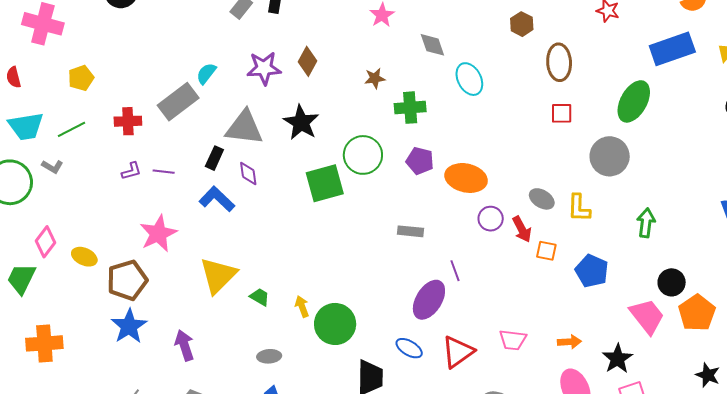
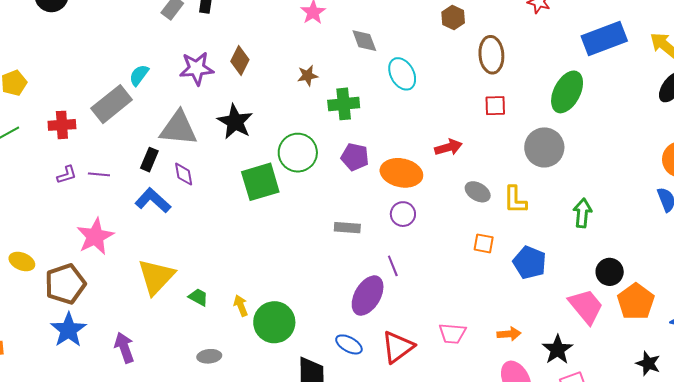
purple circle: (491, 219) -> (403, 214), moved
red arrow: (522, 229) -> (448, 147), moved, turned -76

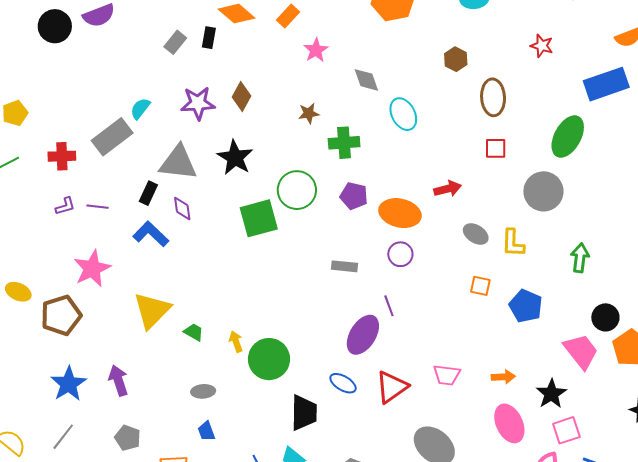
blue star: (68, 330) -> (68, 384), moved

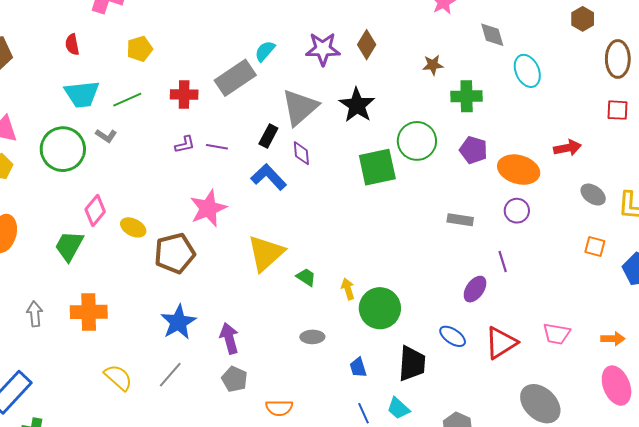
gray triangle: (178, 163) -> (300, 107), turned -51
purple ellipse: (363, 335) -> (475, 289), size x0.7
purple arrow: (118, 380) -> (229, 338), moved
blue trapezoid: (206, 431) -> (358, 367), moved

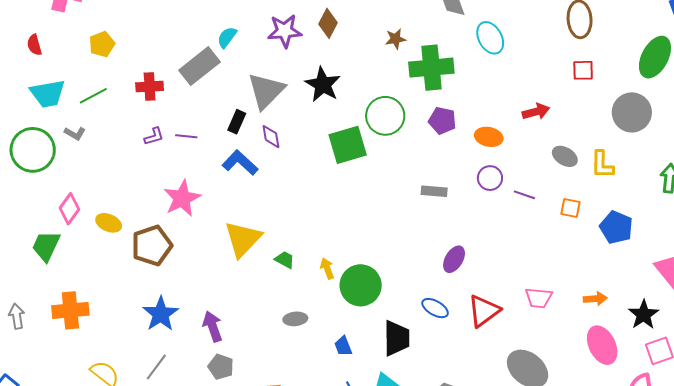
green cross: (467, 96) -> (431, 68), size x1.4
orange ellipse: (519, 170) -> (489, 137), size x0.7
purple line: (503, 262) -> (524, 195), moved, turned -50

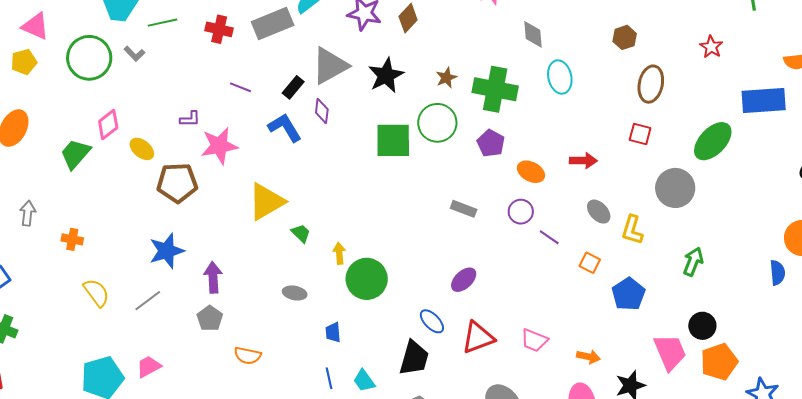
brown star: (396, 39) -> (446, 78), moved, turned -30
purple L-shape: (154, 136) -> (190, 119), moved
orange cross: (70, 310) -> (72, 239), moved, size x0.6
black trapezoid: (397, 338) -> (414, 358), moved

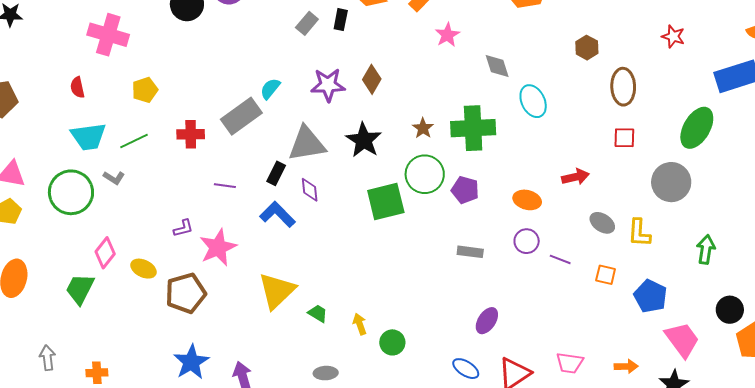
gray triangle: (330, 66) -> (307, 144), turned 33
purple pentagon: (491, 143) -> (465, 190), moved
green circle: (367, 279) -> (392, 342), size x0.6
pink trapezoid: (670, 352) -> (682, 340), moved

